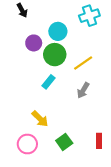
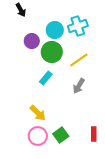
cyan cross: (89, 16) -> (78, 26), moved
pink circle: (27, 144) -> (38, 136), moved

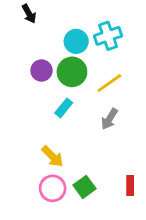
purple circle: (32, 41) -> (41, 70), moved

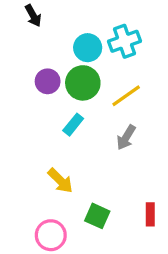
green square: (84, 187) -> (97, 216), turned -30
pink circle: (53, 188) -> (51, 235), moved

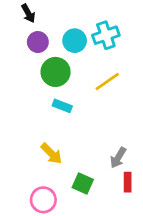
purple circle: (48, 81) -> (38, 42), moved
green circle: (83, 83) -> (56, 72), moved
cyan rectangle: (73, 125) -> (62, 106), turned 72
gray arrow: (126, 137) -> (118, 158), moved

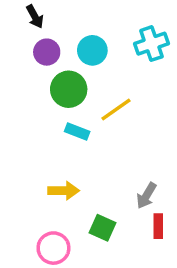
cyan cross: (106, 35) -> (151, 44), moved
yellow line: (107, 81) -> (116, 109), moved
yellow arrow: (51, 154) -> (64, 191), turned -45

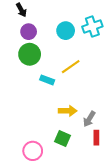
cyan circle: (92, 50) -> (66, 31), moved
green circle: (69, 89) -> (30, 54), moved
yellow arrow: (64, 191) -> (68, 111), moved

